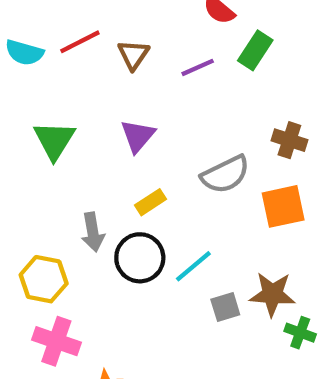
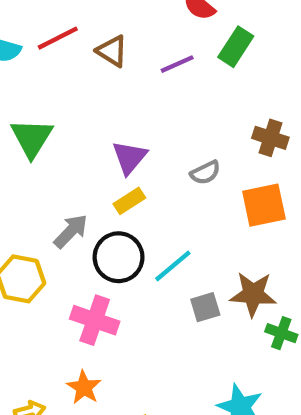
brown triangle: (133, 55) -> (112, 51), turned -32
purple triangle: (138, 136) -> (129, 157), moved
gray semicircle: (225, 174) -> (205, 173), size x0.6
gray arrow: (93, 232) -> (71, 231), turned -126
pink cross: (56, 341) -> (95, 320), moved

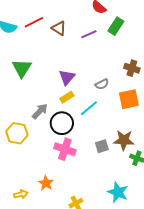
cyan line: (173, 266) -> (89, 108), moved
pink cross: (95, 320) -> (65, 149), moved

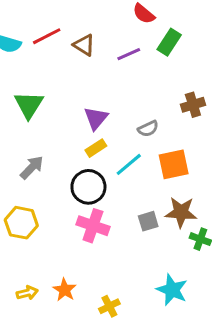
brown cross: (132, 68) -> (193, 105), turned -35
orange square: (129, 99) -> (174, 164), moved
gray arrow: (40, 111) -> (32, 167), moved
yellow hexagon: (17, 133) -> (21, 223), moved
orange star: (46, 183) -> (65, 290), moved

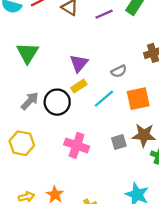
black circle: (88, 187) -> (57, 102), moved

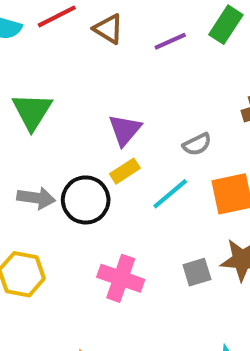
gray arrow: (30, 101) -> (36, 198), turned 54

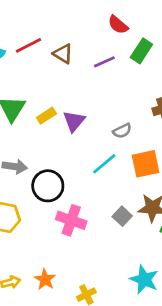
yellow rectangle: (125, 171) -> (46, 116), moved
black circle: (86, 200) -> (48, 186), moved
gray square: (197, 272) -> (122, 216), turned -30

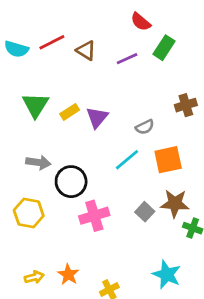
pink cross: (71, 220) -> (94, 216), turned -36

